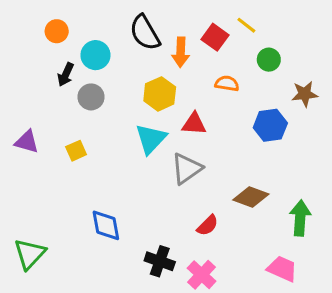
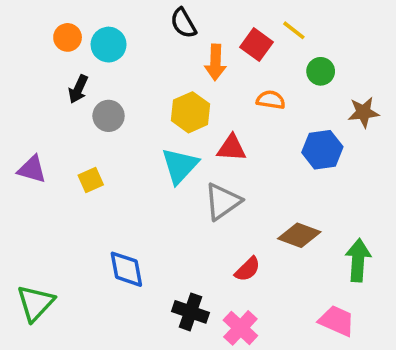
black semicircle: (145, 33) -> (183, 23), moved, size x0.7
cyan circle: (95, 55) -> (109, 45), moved

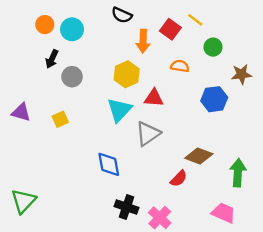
black semicircle: (183, 23) -> (122, 15), turned -36
blue diamond: (126, 269) -> (109, 164), moved
red semicircle: (248, 269) -> (179, 179), moved

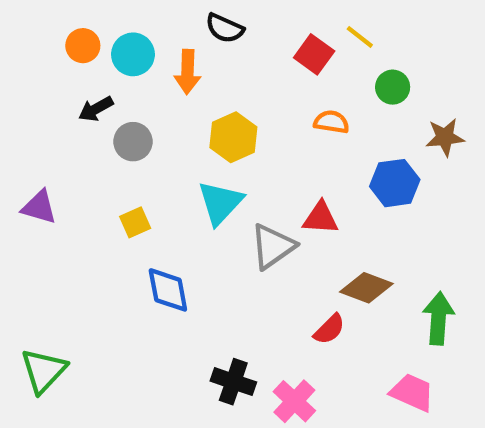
orange arrow: (143, 41) -> (188, 72), moved
black arrow: (52, 59) -> (96, 109), turned 36
red triangle: (154, 98) -> (321, 218), moved
yellow square: (60, 119) -> (135, 222), moved
blue diamond: (109, 164) -> (168, 290), moved

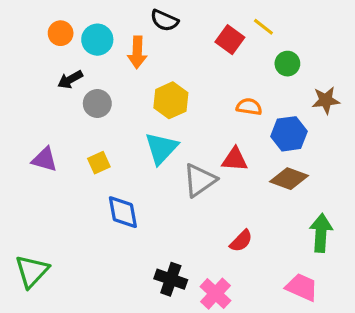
orange semicircle: (332, 122) -> (249, 107), moved
purple triangle: (39, 207) -> (45, 159), moved
brown diamond: (366, 288) -> (289, 179), moved

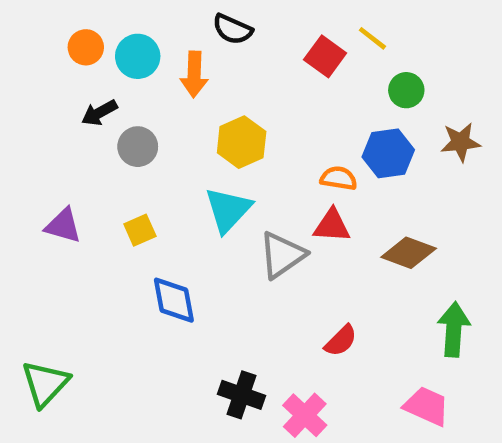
orange semicircle: (249, 107) -> (339, 178), moved
blue hexagon: (289, 134) -> (388, 153), moved

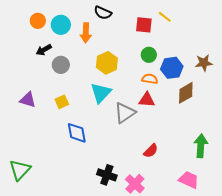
red square: (325, 56) -> (144, 25), turned -30
green circle: (406, 90) -> (149, 55), moved
brown diamond: (409, 253) -> (186, 93), moved, turned -50

